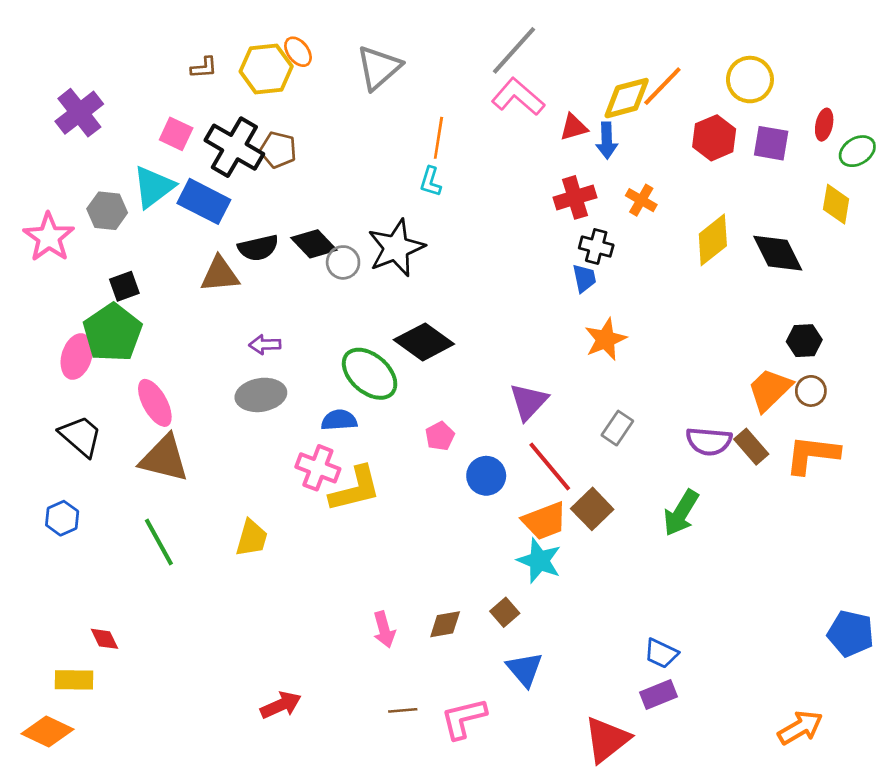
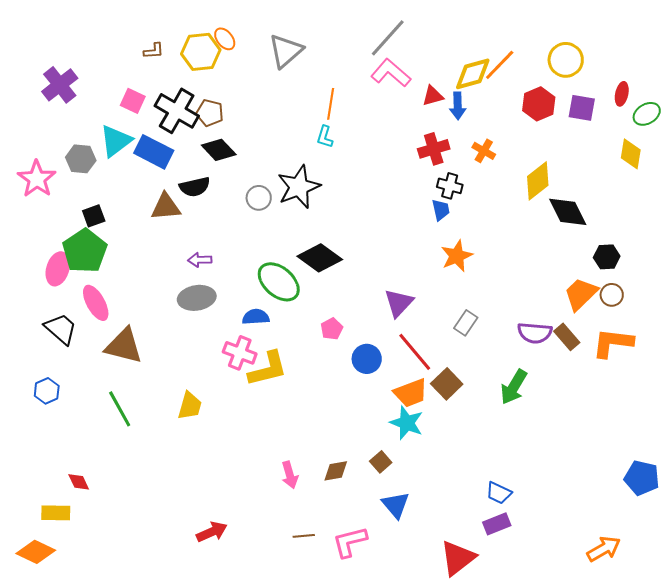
black diamond: (314, 244) -> (219, 150), moved
black diamond: (778, 253) -> (568, 212), moved
pink ellipse: (155, 403) -> (96, 303), moved

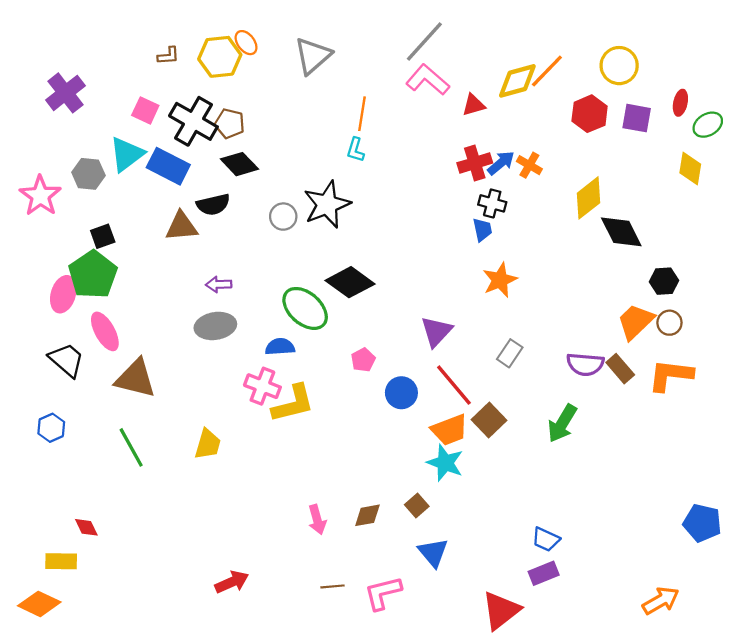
blue arrow: (458, 106) -> (501, 163), moved, turned -128

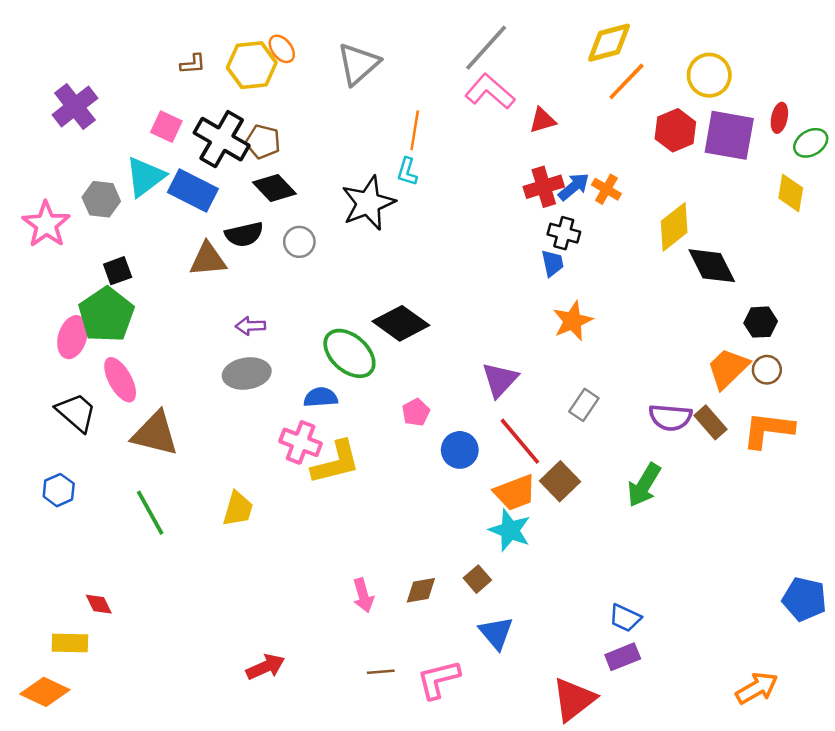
yellow diamond: (517, 81) -> (609, 43), moved
purple square: (637, 118) -> (729, 135), size x1.5
black star: (327, 205) -> (368, 203), moved
gray circle: (283, 217) -> (299, 242), moved

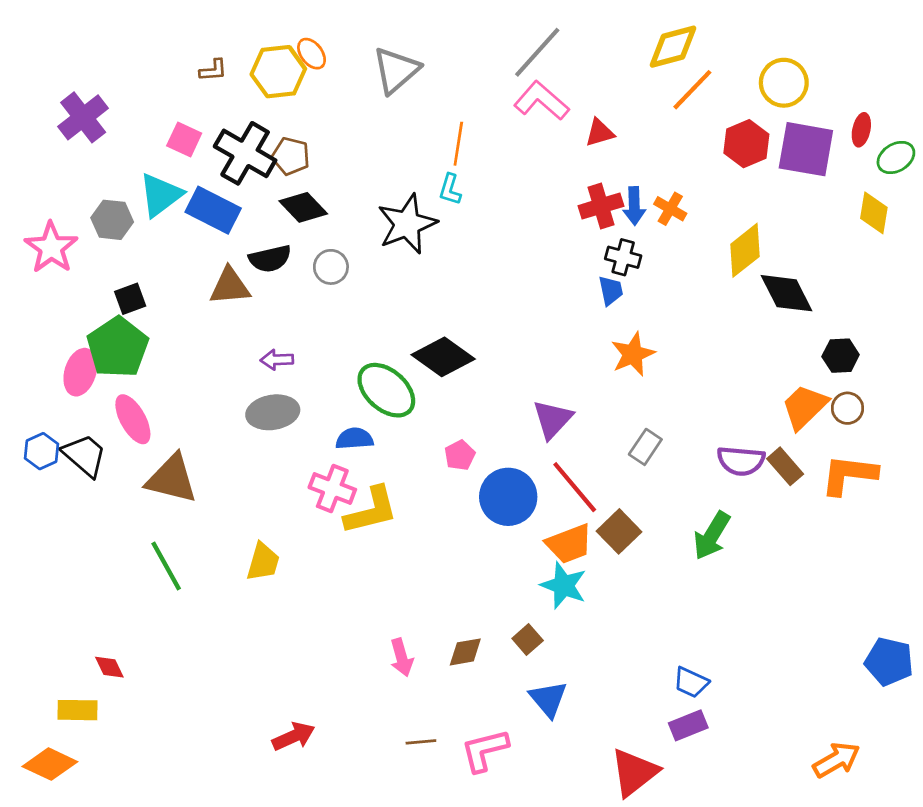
blue arrow: (574, 187) -> (634, 206), turned 128
blue circle: (460, 450) -> (508, 497), size x1.4
blue hexagon: (59, 490) -> (41, 451), moved

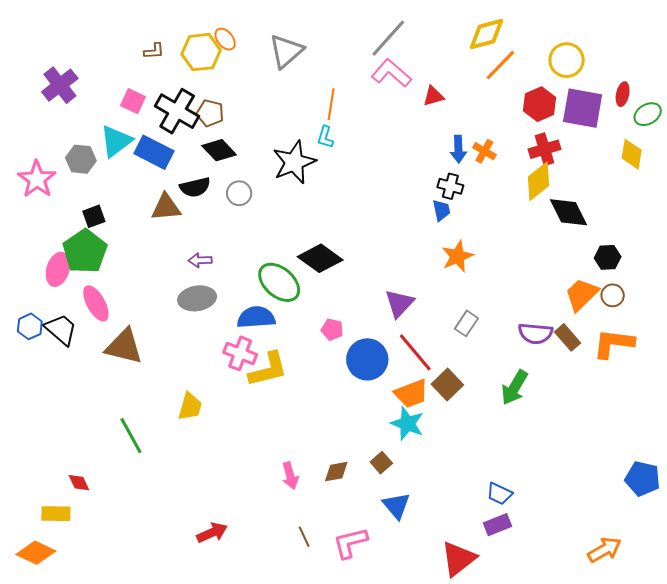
red cross: (601, 206) -> (544, 149), moved
blue semicircle: (354, 439) -> (256, 317), size x1.4
pink pentagon: (460, 455) -> (332, 329), turned -30
green line: (166, 566) -> (131, 436), moved
brown line: (421, 742) -> (304, 537), turned 70

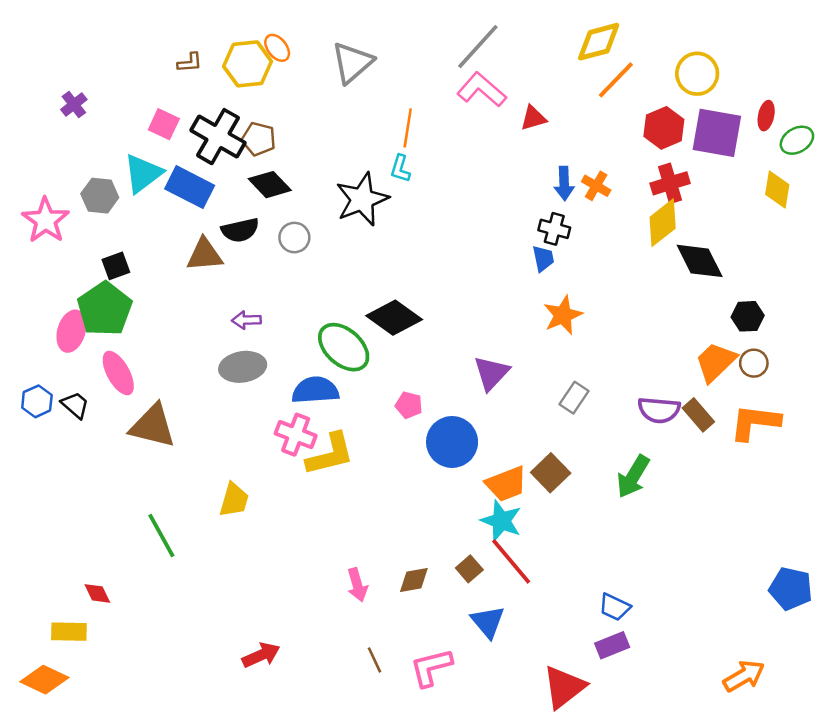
purple cross: (60, 85) -> (74, 104), size x0.6
black trapezoid: (61, 329) -> (75, 405), size x0.7
red line: (415, 352) -> (511, 561), moved

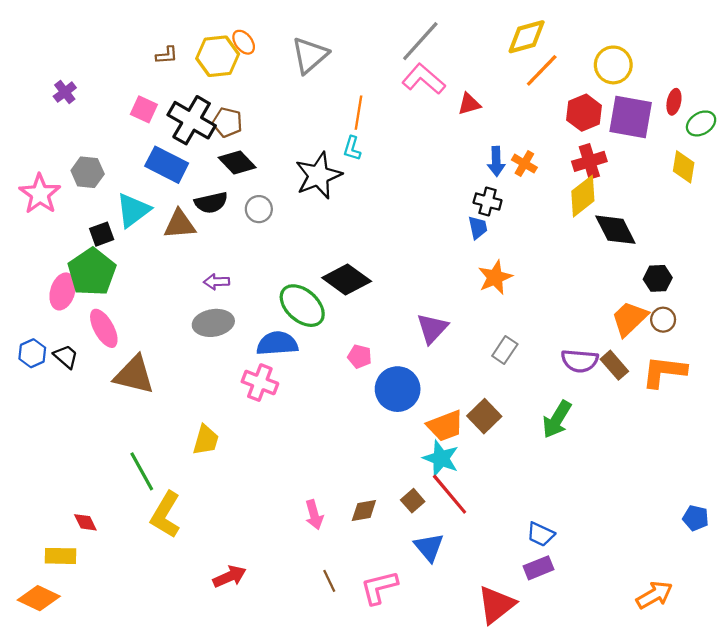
cyan triangle: (143, 173) -> (133, 210), moved
yellow L-shape: (330, 454) -> (166, 515), moved, turned 135
blue pentagon: (791, 589) -> (696, 518), size x0.7

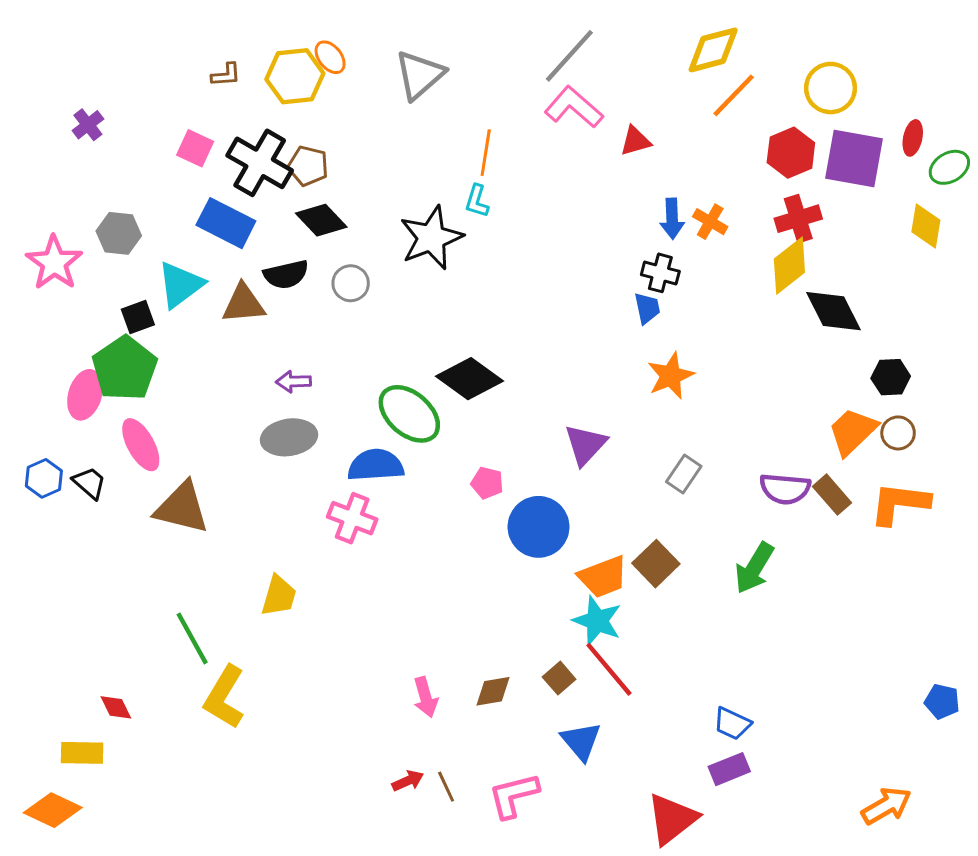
red arrow: (230, 577) -> (408, 781), moved, size x0.7

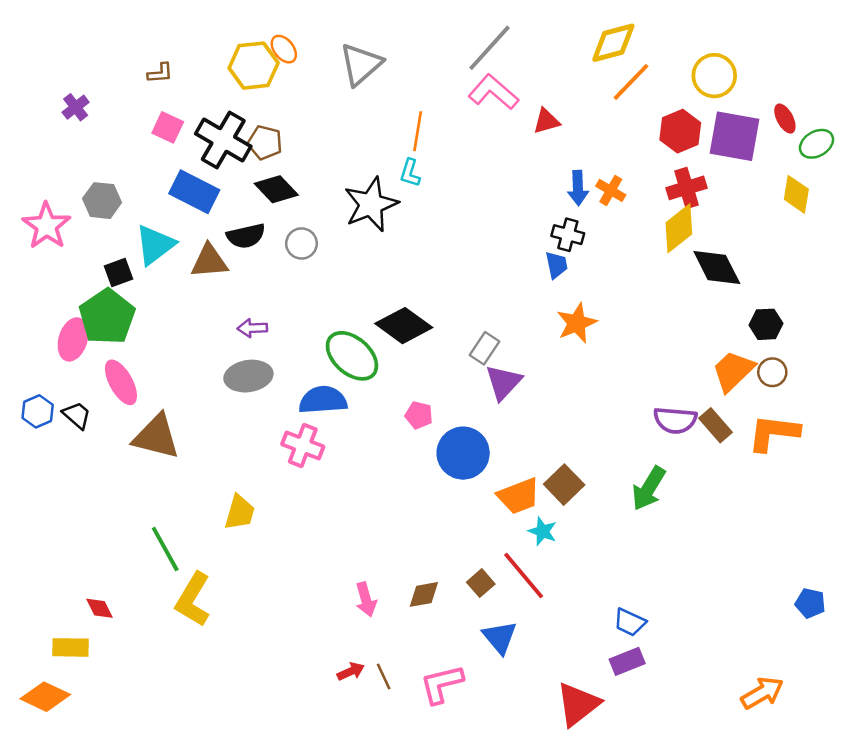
brown L-shape: (226, 75) -> (160, 73), moved
red ellipse: (913, 138) -> (785, 119), turned -40
gray rectangle: (684, 474) -> (485, 348), moved
cyan star: (597, 621) -> (543, 531), moved, size x0.7

